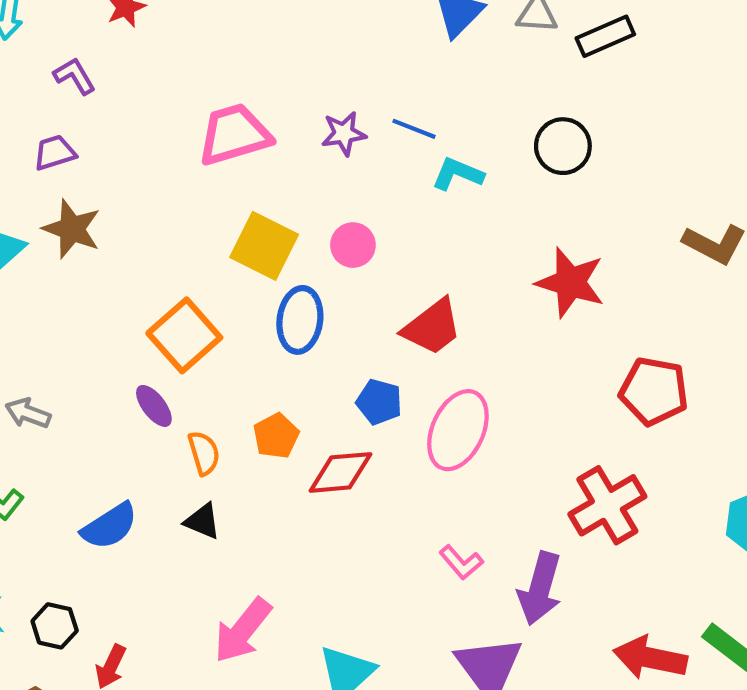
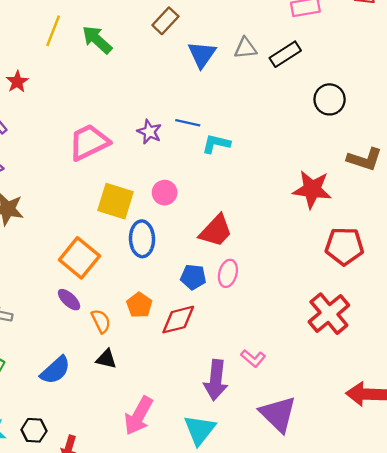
purple star: (344, 134) -> (149, 132), turned -30
black circle: (563, 146) -> (330, 99), moved
red star: (570, 282) -> (312, 189), moved
pink ellipse: (458, 430) -> (228, 273), moved, size x0.6
purple arrow: (540, 589) -> (216, 380), moved

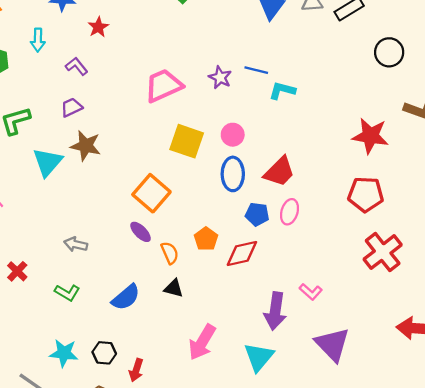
blue ellipse: (142, 239) -> (233, 174), moved
red pentagon: (344, 246) -> (366, 194), moved

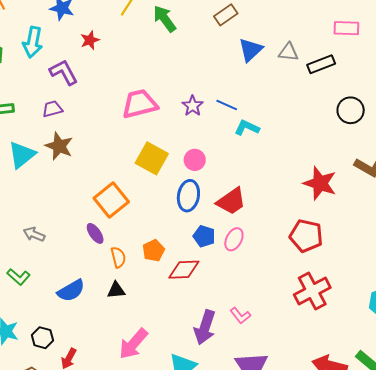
cyan arrow: (38, 40) -> (33, 42), size x1.4
purple L-shape: (77, 66) -> (64, 72), size x1.4
black triangle: (174, 288) -> (116, 290), turned -30

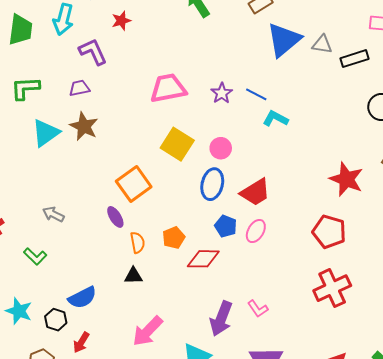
blue triangle: (251, 50) -> (284, 40), size x1.4
blue semicircle: (71, 291) -> (82, 298), moved

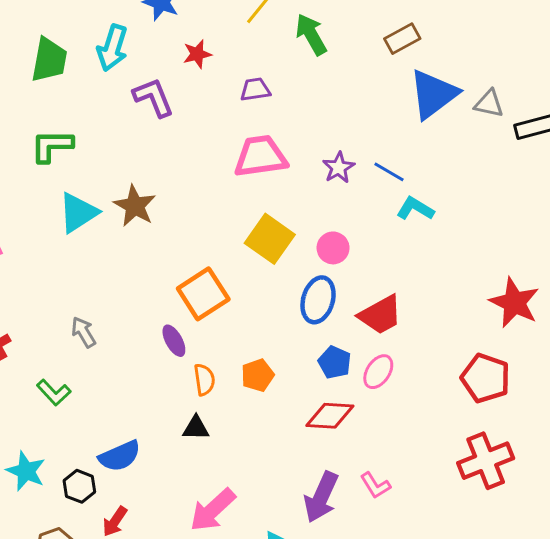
purple trapezoid: (79, 88) -> (255, 89), moved
gray arrow: (53, 214) -> (84, 332), turned 30
red diamond: (203, 259) -> (330, 416), moved

